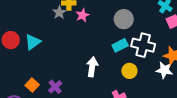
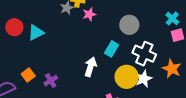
cyan rectangle: (120, 45) -> (112, 49), moved, turned -42
white star: (164, 70) -> (144, 79), moved, turned 30
yellow circle: (129, 71) -> (127, 77), size x1.5

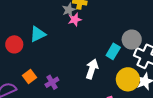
pink star: (89, 14) -> (75, 20), moved
gray circle: (129, 25) -> (132, 40), moved
red circle: (14, 27) -> (14, 44), moved

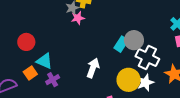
cyan triangle: (38, 34) -> (44, 61), moved, turned 48
red circle: (14, 44) -> (26, 42), moved
cyan rectangle: (113, 51) -> (121, 44), moved

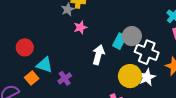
pink star: (78, 18) -> (80, 27), moved
white arrow: (93, 68) -> (98, 55), moved
purple cross: (53, 80) -> (65, 78), moved

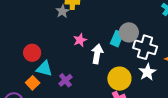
pink star: (80, 27) -> (80, 40), moved
red circle: (25, 47) -> (32, 53), moved
yellow circle: (130, 76) -> (119, 79), moved

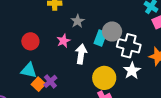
gray star: (63, 11) -> (78, 21), moved
red circle: (32, 53) -> (30, 41), moved
orange square: (33, 83) -> (38, 84), moved

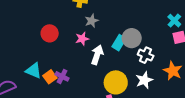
gray star: (78, 21) -> (92, 21), moved
white cross: (129, 46) -> (146, 55), size x0.7
cyan triangle: (29, 70) -> (34, 71), moved
purple cross: (50, 81) -> (62, 76), turned -32

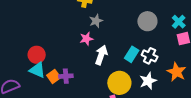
red circle: (50, 33) -> (37, 55), moved
gray circle: (132, 38) -> (147, 21), moved
cyan rectangle: (119, 43) -> (132, 54), moved
purple cross: (62, 76) -> (66, 76), turned -32

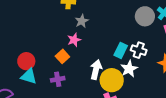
gray circle: (147, 21) -> (145, 16), moved
white arrow: (101, 55) -> (96, 70), moved
orange square: (54, 76) -> (62, 56), moved
white star: (148, 81) -> (129, 69), moved

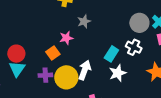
gray star: (82, 21) -> (84, 21), moved
white cross: (139, 50) -> (134, 47), moved
cyan triangle: (29, 76) -> (17, 69), turned 42
yellow circle: (112, 80) -> (66, 77), moved

